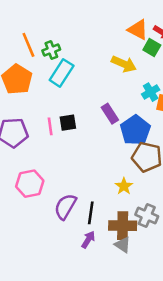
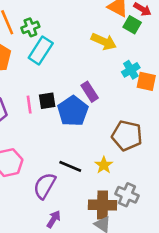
blue pentagon: (135, 130) -> (73, 111), moved
black line: (91, 213) -> (70, 166), moved, turned -75
purple arrow: (88, 240) -> (54, 219), moved

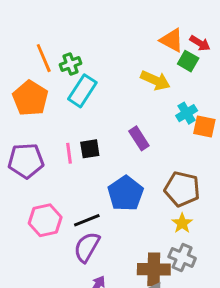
blue pentagon: (73, 111) -> (126, 193), moved
yellow star: (104, 165) -> (182, 223), moved
black line: (70, 166) -> (87, 220), moved, turned -45

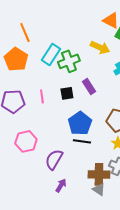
green cross: (70, 64) -> (69, 61), moved, size x1.5
black square: (90, 149) -> (67, 93), moved
black line: (87, 220) -> (82, 141), moved, turned 30

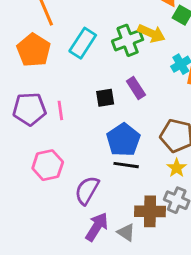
green cross: (69, 61) -> (128, 40), moved
pink line: (42, 96) -> (60, 110), moved
purple arrow: (61, 185) -> (97, 227), size x1.5
gray triangle: (99, 189) -> (126, 232), moved

